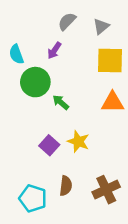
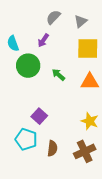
green arrow: (61, 102) -> (58, 75), moved
yellow star: (78, 142) -> (90, 121), moved
cyan pentagon: (33, 198) -> (26, 139), moved

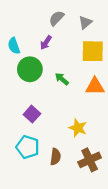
purple square: (39, 116) -> (32, 114), moved
yellow star: (90, 121) -> (78, 128), moved

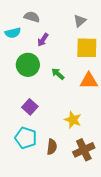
gray semicircle: (57, 18) -> (32, 17), moved, turned 63
cyan semicircle: (14, 46) -> (13, 33), moved, turned -84

